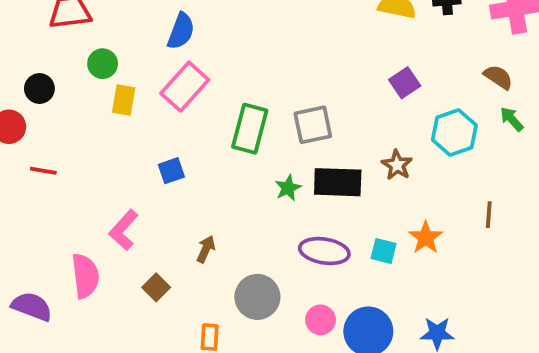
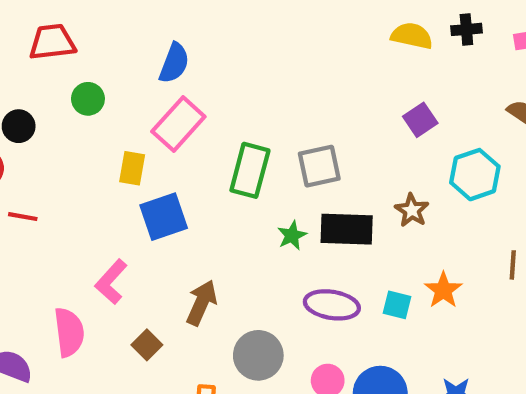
yellow rectangle: (124, 100) -> (132, 168), moved
blue square: (171, 171) -> (164, 217), size x1.6
brown arrow: (206, 249) -> (202, 303), size x1.5

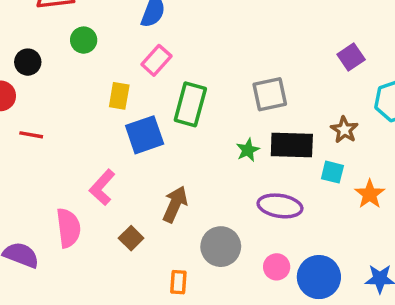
pink rectangle: (178, 124) -> (156, 60), size x0.7
green rectangle: (250, 170) -> (190, 104), moved
cyan square: (397, 305) -> (332, 172), moved

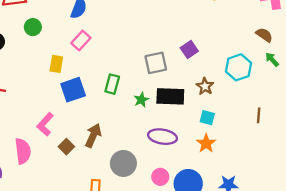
purple square: (351, 57) -> (189, 49), moved
green rectangle: (190, 104) -> (112, 84), moved, size x0.7
cyan square: (332, 172) -> (207, 118), moved
orange star: (370, 194) -> (206, 143), moved
brown square: (131, 238) -> (66, 147), moved

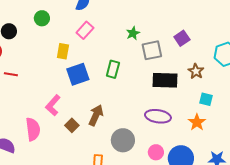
green star: (141, 100) -> (133, 33), moved
cyan square: (207, 118) -> (206, 99), moved

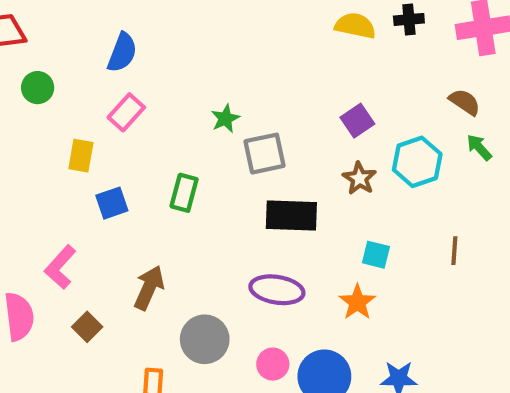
purple square: (182, 38) -> (357, 121), moved
brown star: (196, 71) -> (359, 178), moved
blue square: (78, 74) -> (112, 203), size x0.7
brown square: (72, 125) -> (87, 327), moved

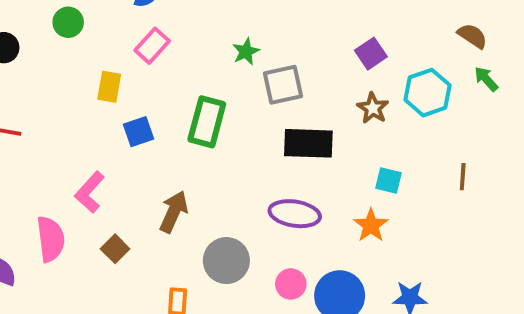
green rectangle: (184, 193) -> (207, 122), size x1.4

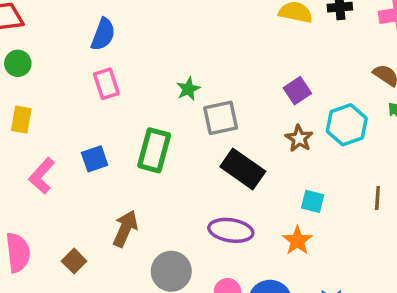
green circle: (68, 22) -> (18, 63), moved
pink rectangle: (152, 46) -> (106, 84), turned -60
yellow rectangle: (109, 87) -> (21, 120), moved
black rectangle: (308, 143) -> (243, 169), turned 33
pink L-shape: (90, 192) -> (42, 176), moved

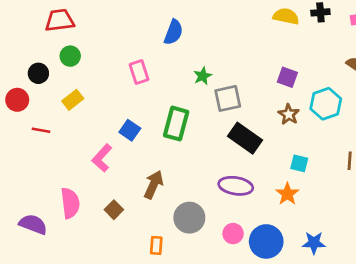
blue semicircle: (103, 34) -> (173, 32), moved
purple square: (297, 91) -> (287, 77), turned -36
yellow rectangle: (21, 120) -> (73, 100), turned 42
blue square: (95, 159) -> (130, 130), turned -36
pink L-shape: (42, 176) -> (102, 158), moved

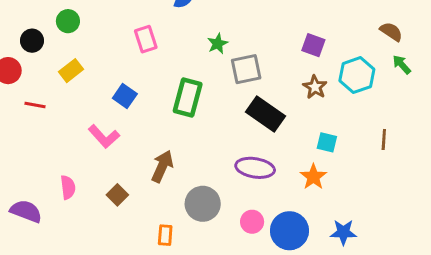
blue square: (130, 130) -> (125, 96), moved
pink L-shape: (102, 158) -> (104, 136), turned -84
pink semicircle: (70, 203) -> (68, 187), size x0.7

